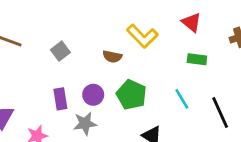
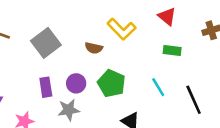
gray square: (60, 51) -> (46, 43), size x1.6

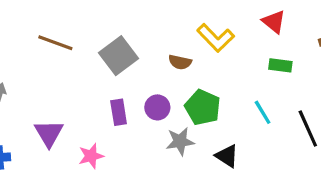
gray star: (69, 110) -> (180, 141), moved

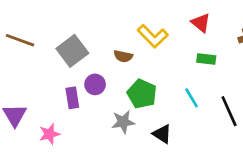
purple circle: (157, 107) -> (95, 84), moved

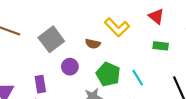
purple rectangle: (72, 98) -> (40, 84), moved
cyan line: (192, 98) -> (138, 78), moved

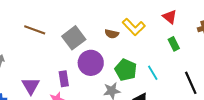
brown semicircle: (93, 44) -> (112, 34), moved
green rectangle: (161, 46) -> (174, 44), turned 56
purple circle: (70, 67) -> (91, 63), size x1.6

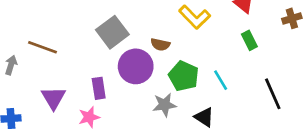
brown line: (35, 30) -> (42, 47), moved
brown semicircle: (112, 34) -> (160, 44), moved

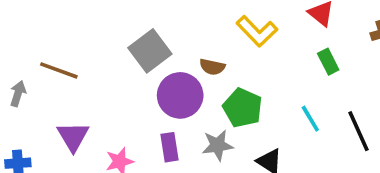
cyan line: (221, 80) -> (310, 119), moved
purple rectangle: (99, 88) -> (169, 147), moved

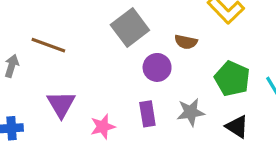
purple circle: (180, 95) -> (157, 67), size x0.7
green pentagon: (243, 108) -> (232, 79), moved

